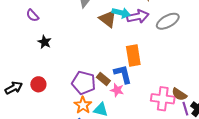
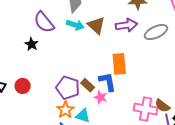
cyan arrow: (121, 13) -> (75, 25), moved
purple semicircle: (33, 15) -> (44, 22), moved, size x1.6

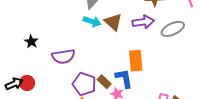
purple semicircle: (44, 22) -> (63, 56), moved, turned -60
black star: (32, 44) -> (31, 42), moved
red circle: (23, 86) -> (27, 83), moved

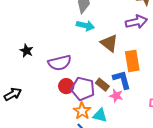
brown triangle: (113, 22) -> (109, 43), moved
red circle: (27, 83) -> (66, 86), moved

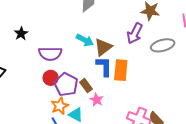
purple arrow: (136, 22) -> (135, 33), turned 115
cyan arrow: (85, 26) -> (85, 40), moved
brown triangle: (109, 43) -> (103, 47), turned 30
blue L-shape: (122, 80) -> (104, 66), moved

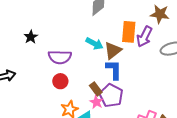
orange rectangle: (121, 70) -> (129, 32), moved
purple pentagon: (66, 84) -> (111, 96), moved
pink star: (97, 100) -> (96, 102), moved

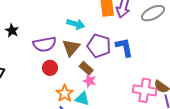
brown triangle: (113, 50) -> (71, 48), moved
blue L-shape: (114, 70) -> (124, 47), moved
purple pentagon: (111, 96) -> (99, 46), moved

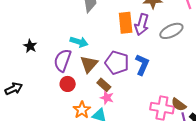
cyan arrow: (76, 24) -> (79, 42), moved
purple semicircle: (45, 44) -> (63, 60), turned 120
blue L-shape: (124, 47) -> (142, 65), turned 35

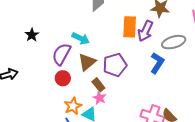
purple pentagon: (117, 63) -> (115, 65), turned 30
blue L-shape: (142, 65) -> (157, 63), moved

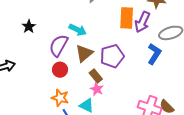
orange star: (73, 106) -> (60, 98), moved, turned -30

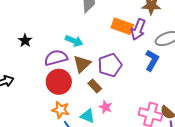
orange rectangle: (127, 18) -> (122, 26), turned -70
purple semicircle: (59, 46) -> (56, 58), turned 50
red circle: (60, 70) -> (59, 82), size x1.6
pink star: (97, 89) -> (106, 107), moved

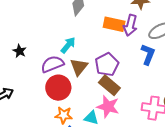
cyan arrow: (74, 41) -> (68, 45), turned -66
brown rectangle: (95, 86) -> (109, 85), moved, size x1.5
pink star: (106, 107) -> (108, 107), size x1.6

